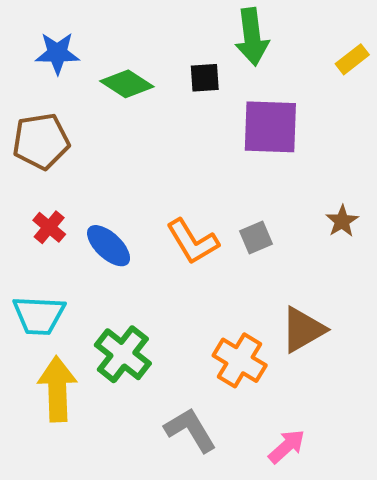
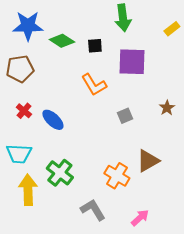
blue star: (57, 53) -> (28, 26), size x1.4
black square: (205, 78) -> (95, 46), moved
orange L-shape: (192, 242) -> (94, 85), moved

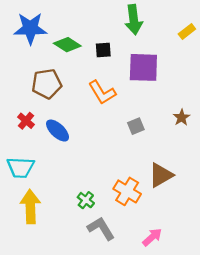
brown pentagon: (20, 69) -> (47, 84), moved
green cross: (60, 173) -> (86, 200), moved, size x0.6

